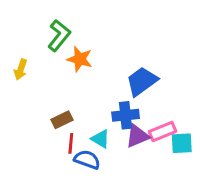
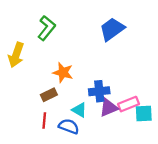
orange star: (80, 59) -> (63, 72), moved
yellow arrow: (21, 69) -> (16, 55), size x1.5
blue trapezoid: (142, 81) -> (112, 29), moved
red line: (71, 143) -> (44, 120), moved

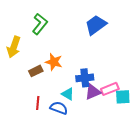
brown rectangle: (49, 95) -> (36, 71), moved

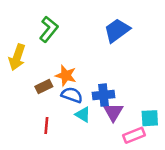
pink rectangle: (110, 89) -> (134, 135), moved
purple triangle: (93, 92) -> (113, 112), turned -36
blue semicircle: (59, 108) -> (72, 95), moved

